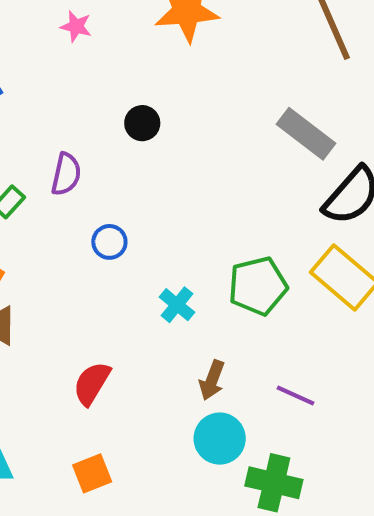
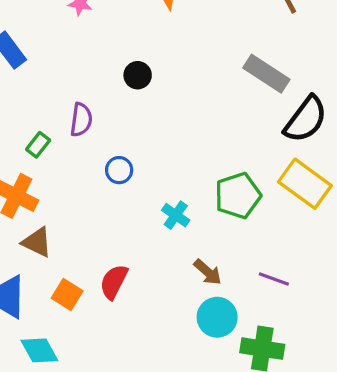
brown arrow: (212, 380) -> (208, 272), turned -64
orange square: (92, 473) -> (67, 294), moved, turned -32

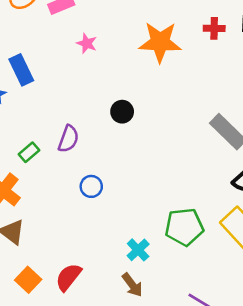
cyan cross: (176, 215) -> (138, 250), moved
brown arrow: (208, 272) -> (132, 285), moved

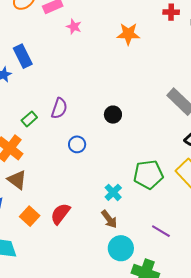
red cross: (214, 28) -> (171, 12), moved
orange star: (160, 42) -> (128, 34), size x0.7
pink star: (87, 43) -> (74, 27), moved
black circle: (122, 112) -> (113, 115), moved

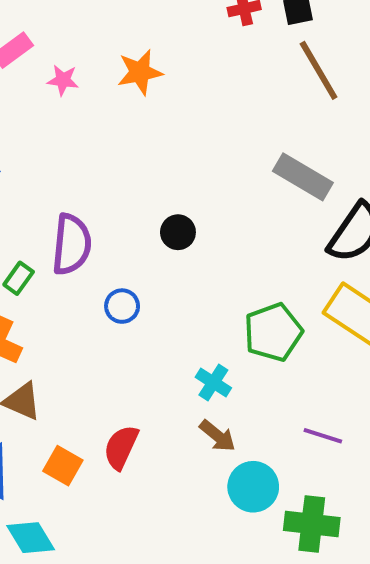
orange star: (128, 34) -> (140, 72), moved
purple semicircle: (59, 108) -> (72, 244), size x1.4

